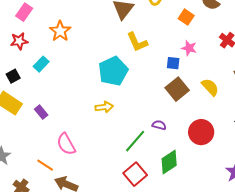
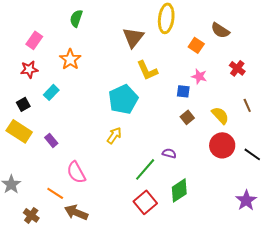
brown square: (177, 89) -> (187, 117), size x0.6
yellow arrow: (104, 107) -> (114, 135), turned -48
red circle: (201, 132) -> (222, 145), moved

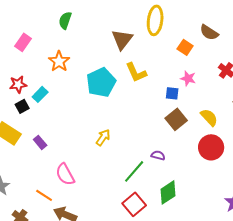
red star: (29, 69) -> (18, 84), moved
cyan pentagon: (123, 99) -> (101, 82), moved
black square: (23, 104) -> (22, 106), moved
brown square: (187, 117) -> (176, 119), size x1.5

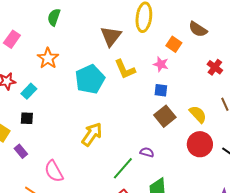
pink star: (188, 78) -> (161, 64), moved
black square: (22, 106) -> (27, 118), moved, turned 32
yellow arrow: (103, 137) -> (92, 134), size x1.4
purple rectangle: (40, 142) -> (21, 151), moved

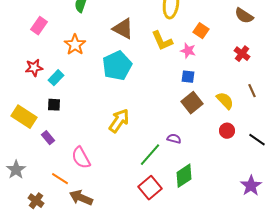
brown semicircle: (198, 29) -> (244, 16), moved
brown triangle: (111, 36) -> (123, 29), moved, turned -40
yellow L-shape: (125, 69) -> (162, 41), moved
red circle: (200, 144) -> (227, 131), size x0.6

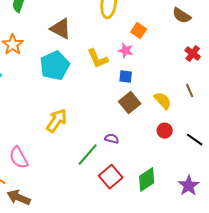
yellow L-shape: (162, 41) -> (98, 59), moved
red cross: (242, 54) -> (193, 54), moved
green diamond: (184, 176) -> (147, 180), moved
red square: (150, 188) -> (111, 177), moved

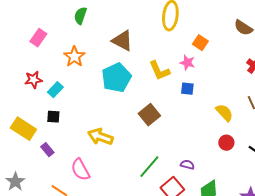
brown square: (130, 103) -> (149, 115), moved
yellow arrow: (57, 121) -> (100, 137), moved, turned -105
purple semicircle: (112, 139) -> (187, 165), moved

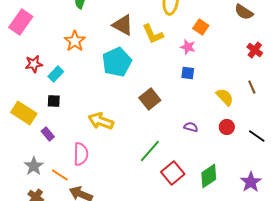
pink rectangle: (38, 38) -> (21, 22), moved, size x1.4
yellow L-shape: (159, 71) -> (153, 34), moved
purple semicircle: (187, 165) -> (191, 127), moved
pink semicircle: (80, 170) -> (81, 154), turned -150
gray star: (15, 182) -> (34, 166), moved

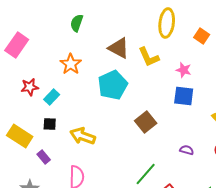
orange square: (201, 27) -> (202, 36), moved
blue square: (188, 73) -> (184, 96), size x1.5
yellow arrow: (101, 121) -> (83, 136), moved

